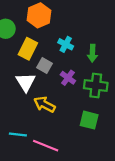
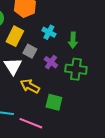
green square: (89, 120) -> (54, 102), moved

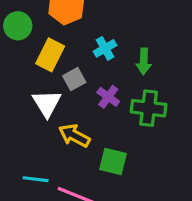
cyan cross: (49, 32) -> (105, 48), turned 32
gray square: (30, 51) -> (74, 79), turned 32

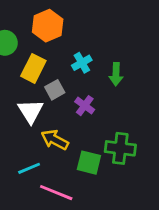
green cross: (149, 108) -> (120, 148), moved
cyan line: (36, 179) -> (29, 168), moved, turned -30

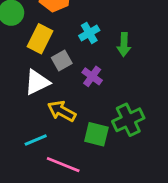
white triangle: (30, 111) -> (37, 82), turned 36
green cross: (120, 148) -> (128, 120), turned -32

